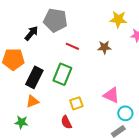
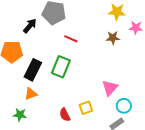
brown star: (104, 47) -> (113, 38), moved
pink triangle: (111, 95) -> (110, 88), turned 48
yellow square: (76, 103) -> (86, 108), moved

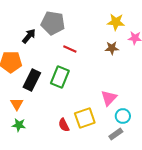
orange triangle: (31, 94) -> (17, 104), moved, turned -40
yellow square: (86, 108) -> (85, 118), size x1.5

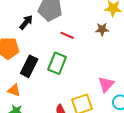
brown star: (112, 48) -> (102, 29), moved
orange triangle: (17, 104) -> (14, 90), turned -40

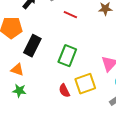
green rectangle: (57, 63) -> (67, 56), moved

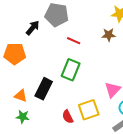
black rectangle: (32, 46) -> (44, 89), moved
green rectangle: (67, 56) -> (71, 70), moved

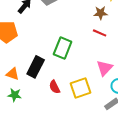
red line: (74, 41) -> (100, 33), moved
red semicircle: (68, 117) -> (55, 87), moved

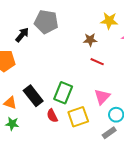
brown star: (101, 13) -> (90, 40), moved
green rectangle: (63, 48) -> (63, 93), moved
black rectangle: (36, 67) -> (33, 96), turned -65

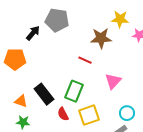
brown star: (90, 40) -> (101, 38), size x1.5
red line: (97, 62) -> (85, 60), moved
pink triangle: (102, 97) -> (113, 81), moved

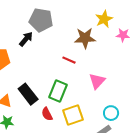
yellow star: (120, 19) -> (104, 19), turned -30
black arrow: (33, 33) -> (26, 39), moved

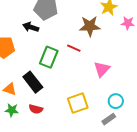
black arrow: (26, 39) -> (31, 27), turned -112
green rectangle: (58, 91) -> (49, 57), moved
red semicircle: (47, 114) -> (36, 109), moved, turned -48

